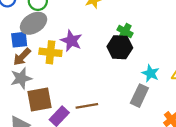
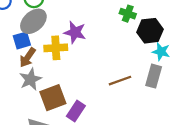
black hexagon: (120, 47) -> (150, 31), moved
brown line: (87, 106) -> (120, 81), moved

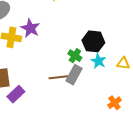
green cross: (128, 14) -> (75, 56), moved
gray rectangle: (154, 76) -> (74, 75), moved

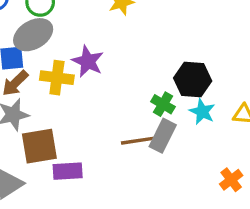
purple rectangle: (16, 94) -> (68, 171), turned 42

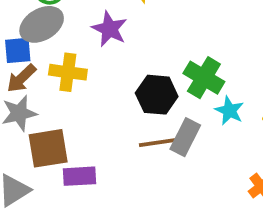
purple star: (88, 61) -> (109, 29), moved
black hexagon: (193, 80) -> (157, 95), moved
green cross: (163, 104) -> (204, 78), moved, size x1.5

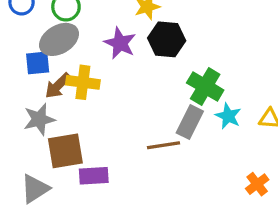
brown arrow: (21, 78) -> (58, 86), moved
black hexagon: (157, 95) -> (167, 39), moved
gray rectangle: (185, 137) -> (190, 122), moved

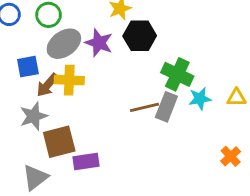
gray ellipse: (59, 39) -> (64, 44), moved
cyan star: (228, 116) -> (200, 99), turned -30
brown line: (164, 145) -> (145, 107), moved

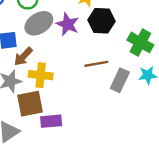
green cross: (177, 74) -> (140, 42), moved
yellow cross: (69, 80) -> (41, 75), moved
brown line: (145, 107) -> (96, 64), moved

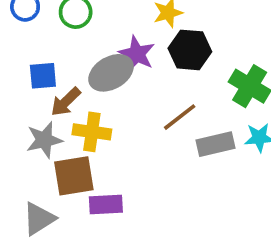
gray ellipse: (39, 23) -> (111, 73), moved
brown line: (96, 64) -> (180, 117), turned -30
gray rectangle: (120, 80) -> (215, 144), turned 50

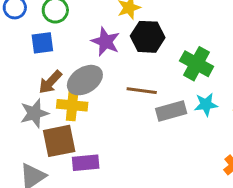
gray ellipse: (111, 73) -> (85, 80), moved
blue square: (43, 76) -> (42, 43), moved
brown line: (180, 117) -> (142, 91), turned 48

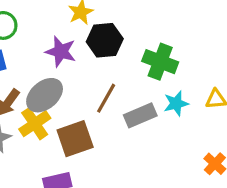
brown line: (142, 91) -> (106, 98), turned -60
yellow cross: (72, 105) -> (35, 124), turned -32
brown square: (59, 141) -> (75, 139), moved

